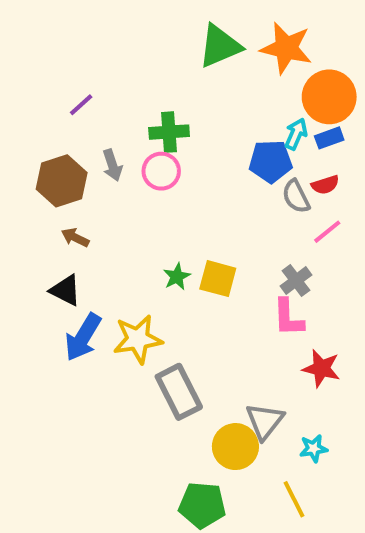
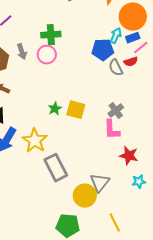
pink line: (327, 232) -> (141, 48), moved
yellow star: (138, 339) -> (35, 141), turned -30
cyan star: (314, 448) -> (139, 182), moved

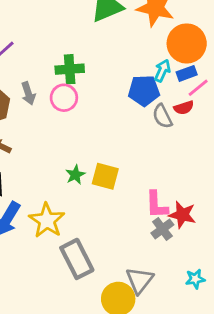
gray cross: (116, 111) -> (162, 229), moved
red star: (129, 156) -> (182, 215), moved

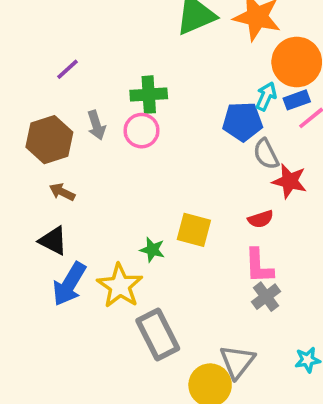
red semicircle: (184, 108) -> (261, 219), moved
green star: (75, 175) -> (152, 250), moved, turned -30
red star: (182, 215) -> (290, 181), moved

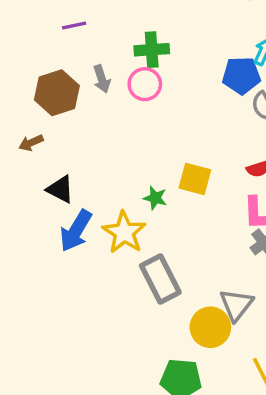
purple line: (68, 69) -> (74, 26), turned 30
brown arrow: (62, 192) -> (31, 143), moved, turned -50

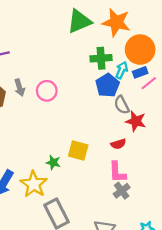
green cross: (152, 50) -> (101, 58), moved
blue pentagon: (241, 76) -> (108, 85), turned -30

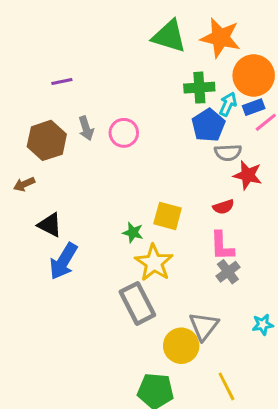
green triangle: (79, 21) -> (169, 36), turned 40
gray semicircle: (122, 105) -> (228, 152), turned -66
yellow star: (34, 184) -> (154, 263), moved

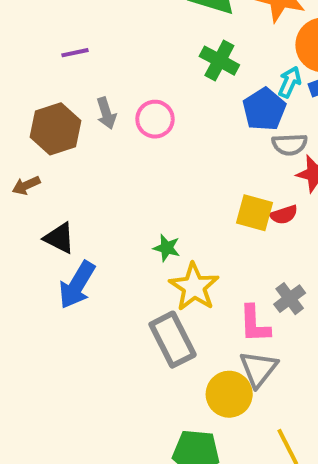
green cross: (199, 88) -> (219, 61), moved, turned 32
yellow square: (168, 216) -> (255, 213), moved
pink L-shape: (222, 246) -> (255, 324), moved

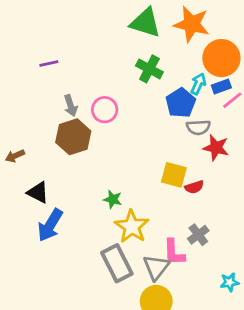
brown hexagon: (55, 129) -> (73, 137), moved
red semicircle: (284, 215) -> (194, 187), moved
gray triangle: (258, 369) -> (156, 267), moved

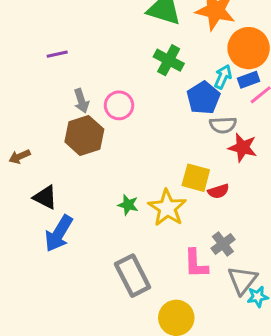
yellow star: (132, 227) -> (167, 208), moved
gray triangle: (156, 267) -> (243, 280), moved

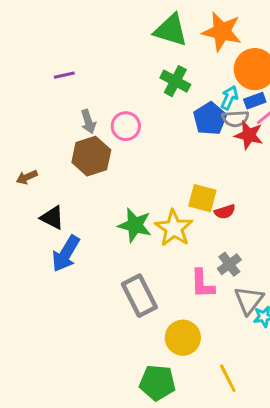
gray semicircle: (223, 125) -> (235, 119), moved
red star: (243, 148) -> (249, 135), moved
green star: (128, 205) -> (135, 225), size x1.6

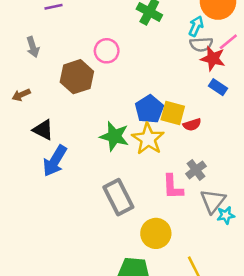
blue rectangle: (255, 101) -> (218, 87), moved, turned 54
blue pentagon: (210, 119) -> (149, 109), moved
gray arrow: (88, 122) -> (33, 47), moved

